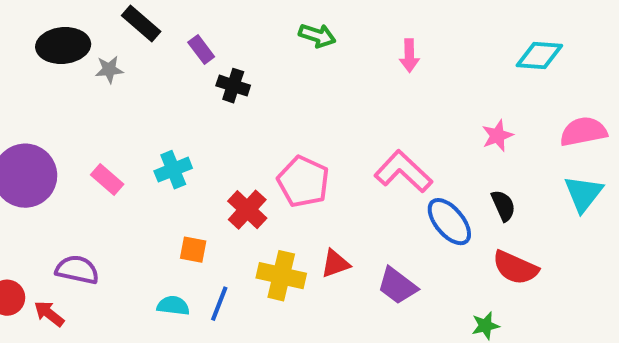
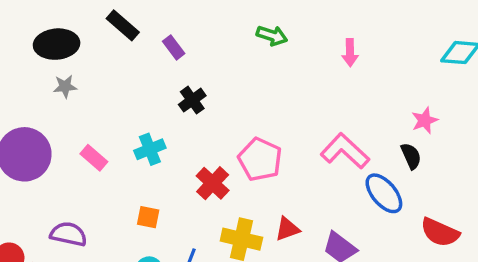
gray star: (109, 70) -> (65, 86), moved
black cross: (233, 86) -> (192, 100), moved, turned 36
black semicircle: (503, 206) -> (411, 156), moved
orange square: (193, 250) -> (148, 217), moved

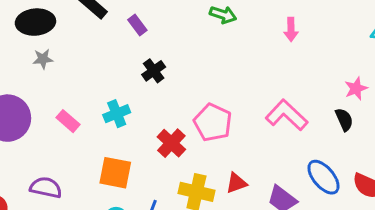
blue ellipse: (384, 193) -> (324, 177), moved
orange square: (148, 217) -> (115, 173), size x1.6

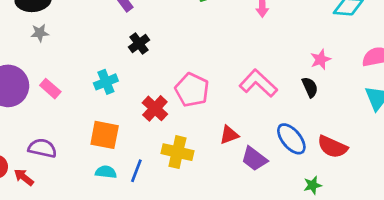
pink rectangle: (68, 121) -> (50, 89), moved
red triangle: (236, 183) -> (229, 135), moved

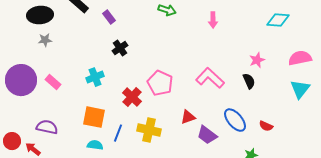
red semicircle: (332, 147) -> (266, 126), size x0.6
blue line: (136, 171) -> (118, 133), moved

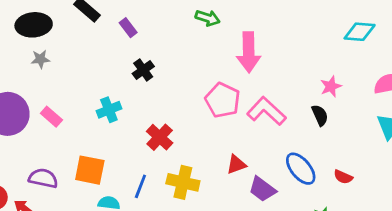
pink arrow: (213, 20) -> (249, 52), moved, size x1.8
pink pentagon: (160, 83) -> (223, 100), moved
orange square: (94, 117) -> (90, 170), moved

